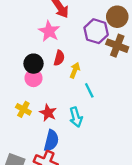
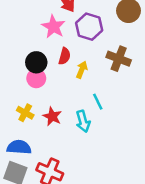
purple hexagon: (96, 31) -> (89, 27), moved
brown cross: (117, 46) -> (119, 59), moved
cyan line: (89, 90) -> (98, 102), moved
blue semicircle: (51, 141) -> (19, 147), moved, turned -100

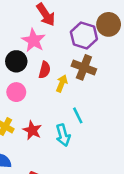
purple hexagon: (89, 27) -> (84, 35), moved
brown cross: (119, 59) -> (84, 67), moved
black circle: (36, 62) -> (16, 61), moved

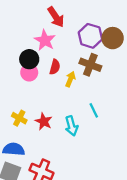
brown circle: (109, 24) -> (113, 38), moved
pink circle: (16, 92) -> (29, 73), moved
cyan line: (78, 115) -> (94, 110), moved

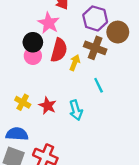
brown circle: (113, 38) -> (118, 32), moved
red semicircle: (55, 67) -> (59, 50), size x1.5
cyan line: (94, 110) -> (99, 85), moved

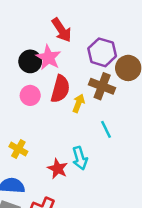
black circle: (33, 42) -> (30, 61), moved
red star: (48, 106) -> (58, 169), moved

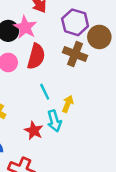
yellow arrow: (79, 103) -> (68, 104), moved
cyan line: (106, 129) -> (45, 92), moved

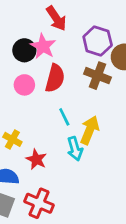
yellow arrow: (68, 104) -> (90, 130), size x1.5
red star: (34, 131) -> (36, 159), moved

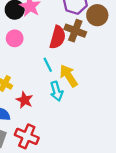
red semicircle: (55, 78) -> (58, 37), moved
yellow arrow: (90, 130) -> (69, 76), turned -55

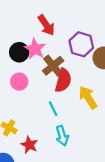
brown cross: (75, 31) -> (53, 66), moved, turned 30
yellow arrow: (69, 76) -> (88, 97), moved

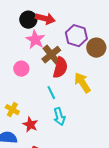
red arrow: (46, 25) -> (45, 19), turned -42
black circle: (19, 52) -> (28, 20), moved

